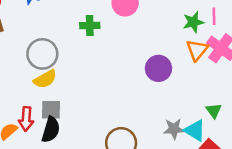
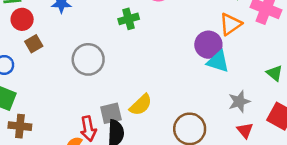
orange triangle: (197, 50) -> (231, 24), moved, turned 30
yellow semicircle: (45, 79) -> (141, 105), moved
cyan triangle: (195, 130) -> (218, 62), moved

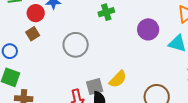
red circle: (22, 19) -> (36, 13), moved
purple circle: (208, 45) -> (148, 29), moved

